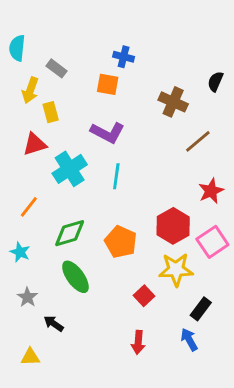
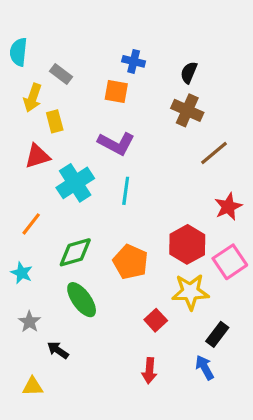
black semicircle: (215, 82) -> (189, 72), moved

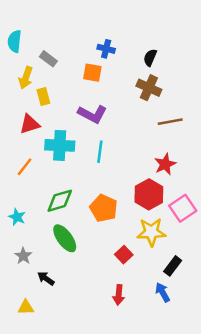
brown line: (214, 153) -> (170, 122), turned 30
cyan cross: (75, 183) -> (60, 145), turned 36
red star: (228, 207) -> (165, 164), moved
orange line: (31, 224) -> (25, 167), moved

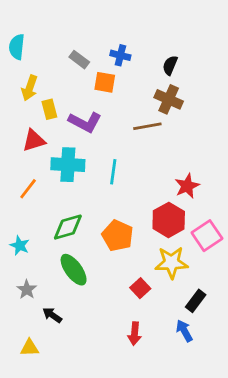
gray rectangle: (48, 59) -> (79, 60), moved
purple L-shape: (92, 114) -> (85, 122), moved
brown line: (170, 122) -> (147, 126), moved

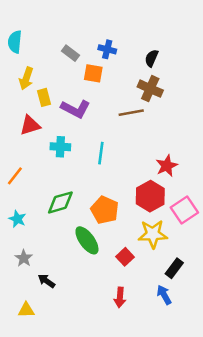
cyan cross: (68, 165) -> (60, 147), size x0.7
orange line: (28, 189) -> (15, 176), moved
green ellipse: (74, 270) -> (87, 240), moved

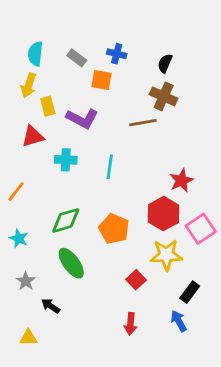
cyan semicircle: (15, 42) -> (35, 54), moved
green ellipse: (87, 240) -> (71, 263), moved

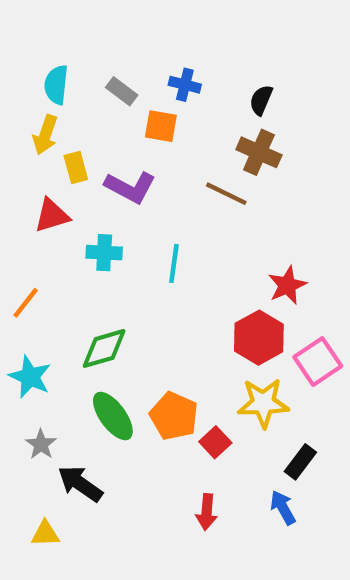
brown line: (143, 123) -> (226, 194), turned 36
orange pentagon: (114, 229) -> (174, 416), moved
cyan star: (19, 238) -> (30, 377), size x1.4
black arrow: (51, 306) -> (80, 484), size x1.5

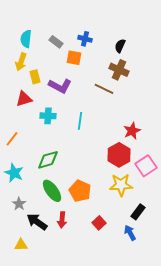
red square: (215, 442) -> (99, 223), moved
red arrow: (207, 512) -> (62, 220), moved

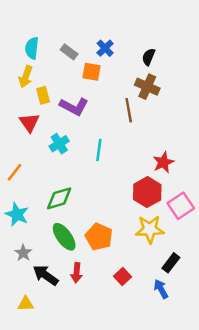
blue cross: (85, 39) -> (105, 48), turned 32
brown line: (104, 89) -> (129, 110), turned 54
red triangle: (24, 99) -> (29, 123), turned -48
cyan cross: (48, 116) -> (59, 144), turned -35

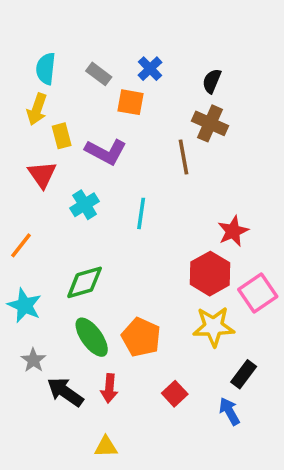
yellow triangle: (26, 304) -> (106, 447), moved

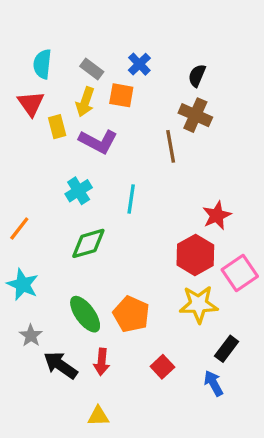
yellow arrow: (37, 109) -> (85, 102), moved
red triangle: (42, 175) -> (31, 104), moved
green diamond: (85, 282) -> (88, 243), moved

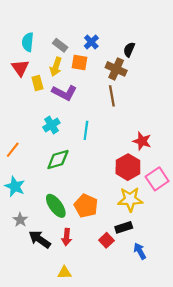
brown cross: (195, 115) -> (116, 69), moved
red star: (217, 215) -> (142, 141), turned -30
black rectangle: (227, 349) -> (124, 227), moved, turned 35

